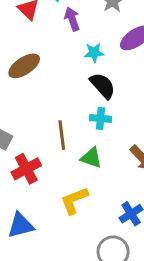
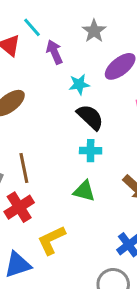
brown line: (62, 135) -> (24, 168), moved
yellow L-shape: (74, 200) -> (51, 240), moved

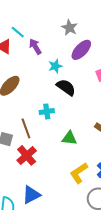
gray star: (94, 31) -> (69, 28), moved
cyan cross: (91, 151) -> (47, 111), moved
yellow L-shape: (51, 240) -> (79, 173), moved

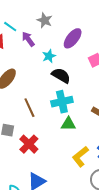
gray star: (69, 28) -> (45, 20), moved
cyan cross: (47, 111) -> (62, 102), moved, size x1.5
brown line: (26, 128) -> (29, 108), moved

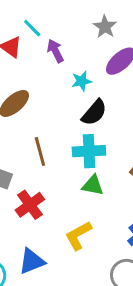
gray star: (45, 20) -> (105, 27), moved
black semicircle: (61, 75) -> (94, 113), turned 90
yellow L-shape: (80, 157) -> (78, 235), moved

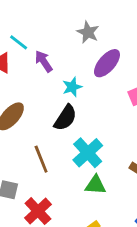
black semicircle: (94, 113) -> (65, 118), moved
cyan cross: (89, 151) -> (88, 153), turned -32

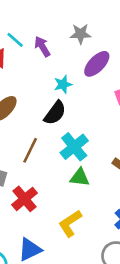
gray star: (88, 32) -> (81, 34), turned -30
purple arrow: (44, 61) -> (42, 47), moved
brown line: (41, 159) -> (30, 150), turned 45

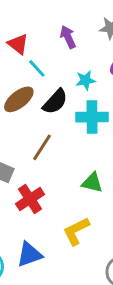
cyan line: (15, 40) -> (37, 68), moved
black semicircle: (55, 113) -> (55, 102), moved
cyan cross: (74, 147) -> (92, 117), moved, turned 32

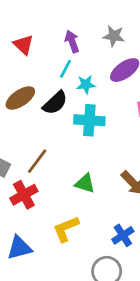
cyan line: (37, 68) -> (65, 69), moved, turned 66
brown line: (42, 147) -> (37, 161), moved

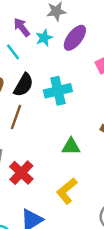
cyan line: (65, 69) -> (13, 52), moved, turned -48
cyan star: (86, 84) -> (44, 38), moved
brown line: (37, 161) -> (16, 117), moved

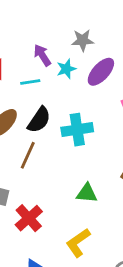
cyan line: (13, 52) -> (30, 82), turned -66

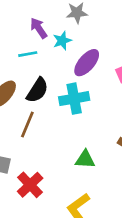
purple ellipse: (101, 72) -> (87, 63), moved

